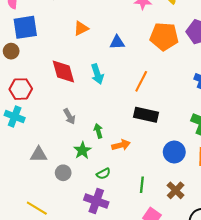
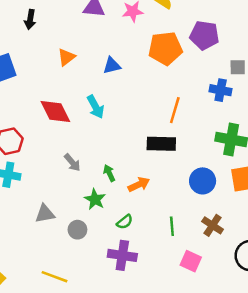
orange line: (141, 81) -> (175, 110), moved

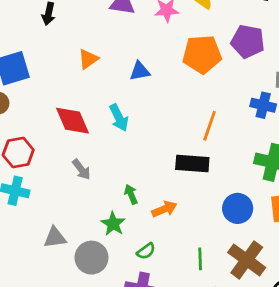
gray arrow: (72, 162) -> (81, 169), moved
brown cross: (213, 225) -> (247, 260), size x1.5
gray circle: (77, 230) -> (91, 258), size x1.5

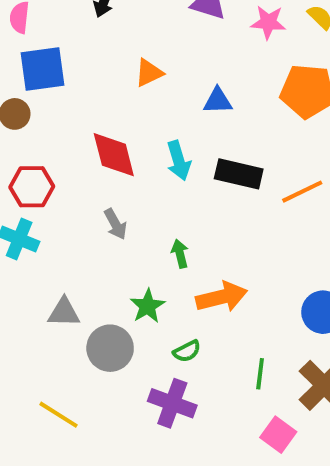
orange line: (210, 126) -> (302, 192), turned 36
black rectangle: (192, 163) -> (239, 174), moved
green arrow: (131, 194) -> (180, 254), moved
orange arrow: (164, 209) -> (222, 297), size x1.4

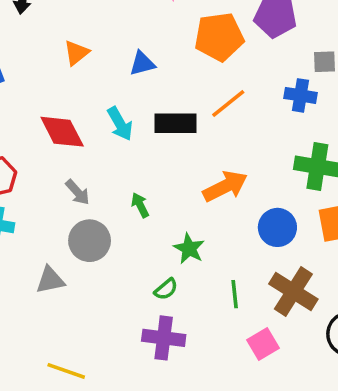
orange line: (302, 192) -> (228, 104), moved
orange arrow: (222, 297) -> (225, 186), moved
green star: (148, 306) -> (189, 249), moved
gray circle: (110, 348) -> (90, 241), moved
pink square: (278, 435) -> (263, 344), turned 36

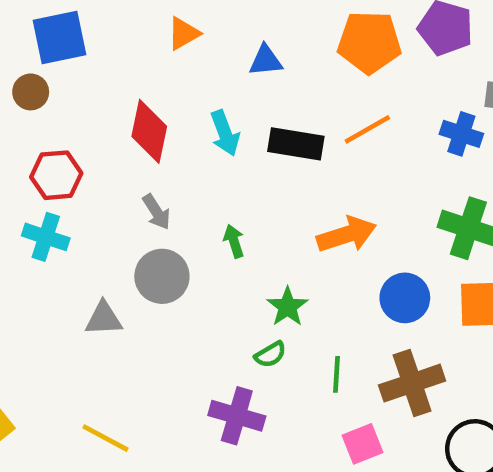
red diamond: (62, 132) -> (149, 131), turned 30
green semicircle: (166, 289) -> (270, 355), moved
brown cross: (293, 292) -> (412, 383), turned 30

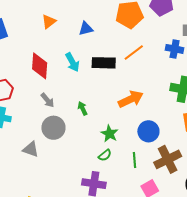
blue circle: (405, 298) -> (148, 131), moved
gray triangle: (104, 319) -> (31, 149), turned 30

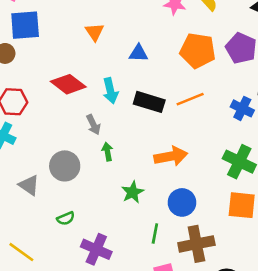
orange triangle: (49, 22) -> (95, 32), turned -42
red diamond: (40, 66) -> (68, 84), turned -72
gray arrow: (47, 100) -> (93, 125), moved
green semicircle: (105, 155) -> (66, 218), moved

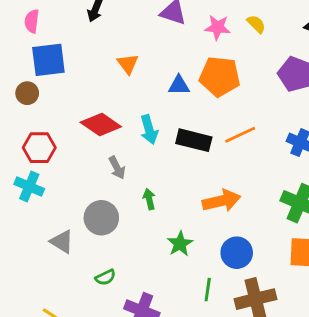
orange pentagon: (198, 51) -> (220, 76), moved
gray arrow: (93, 125) -> (117, 168), moved

